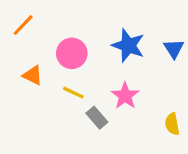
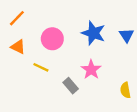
orange triangle: (33, 75) -> (18, 47), moved
yellow line: (73, 93) -> (41, 67), moved

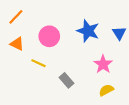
pink star: (91, 70) -> (103, 64), moved
yellow semicircle: (125, 90) -> (106, 90), moved, turned 72

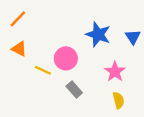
pink circle: (49, 36) -> (66, 58), moved
yellow semicircle: (106, 90) -> (118, 100), turned 104

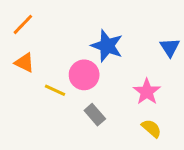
blue star: (98, 34) -> (107, 46), moved
yellow semicircle: (118, 100) -> (151, 128), turned -35

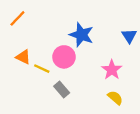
orange triangle: (24, 63) -> (23, 57), moved
gray rectangle: (95, 115) -> (62, 90), moved

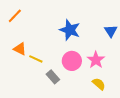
pink circle: (64, 57) -> (72, 61), moved

